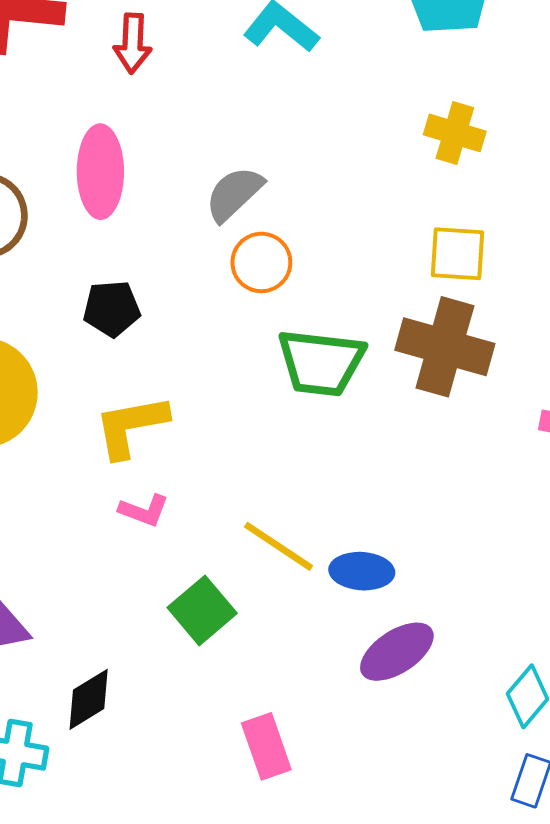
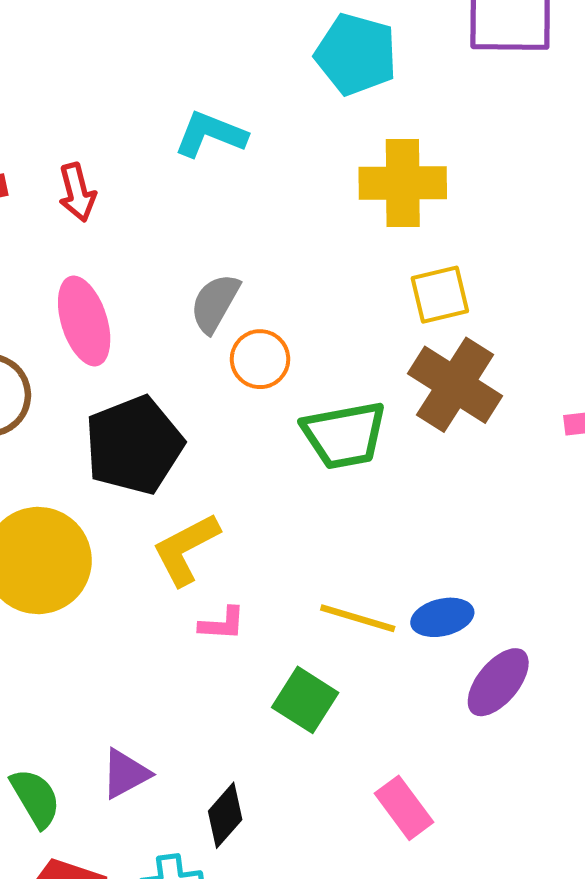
yellow cross: (455, 133) -> (403, 183), size x1.5
black pentagon: (112, 309) -> (134, 445), size x1.8
brown cross: (445, 347) -> (455, 385), turned 34

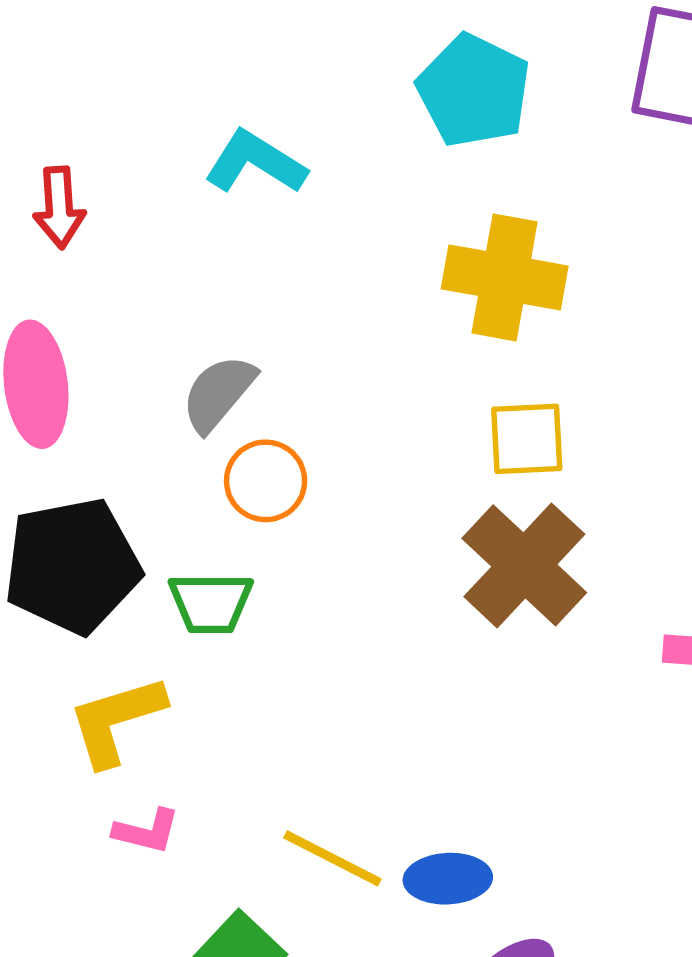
green trapezoid: (344, 435) -> (211, 603), moved, size x0.7

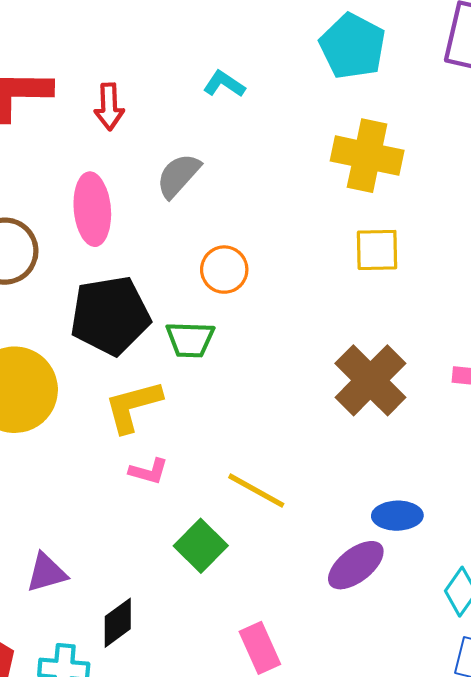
cyan L-shape: (255, 162) -> (224, 84), size x0.7
gray semicircle: (218, 393) -> (178, 176), moved
brown cross: (524, 565) -> (370, 380), moved
blue ellipse: (448, 879) -> (397, 516), moved

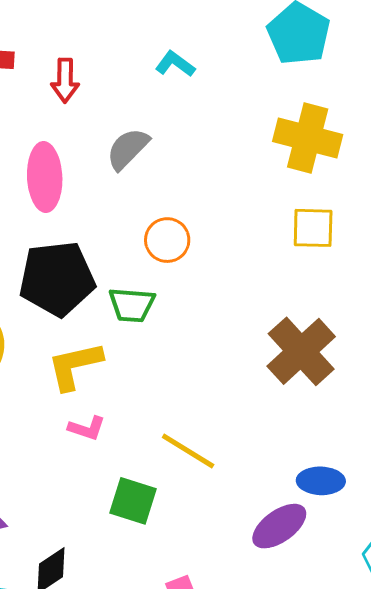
green square: (201, 546) -> (133, 501), turned -30

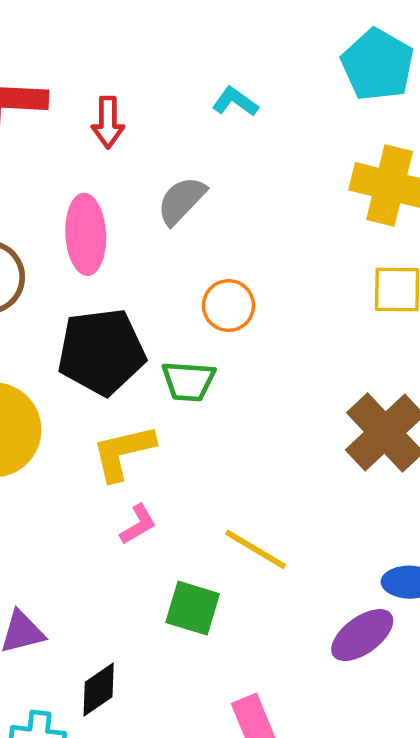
pink L-shape: (87, 428) -> (138, 524), turned -48

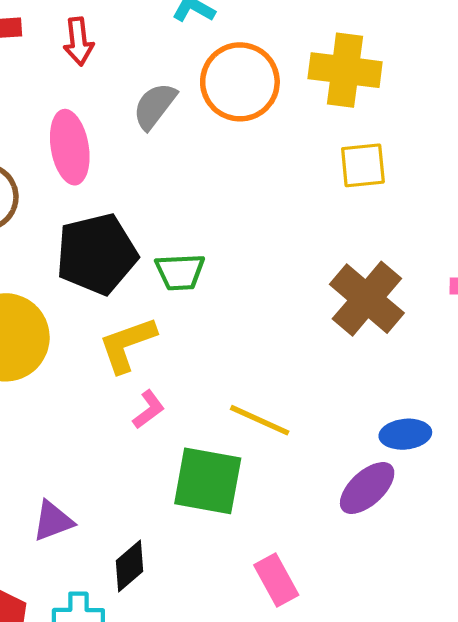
orange circle: (228, 306) -> (240, 82), moved, size x1.6
green square: (193, 608) -> (208, 481), size x1.4

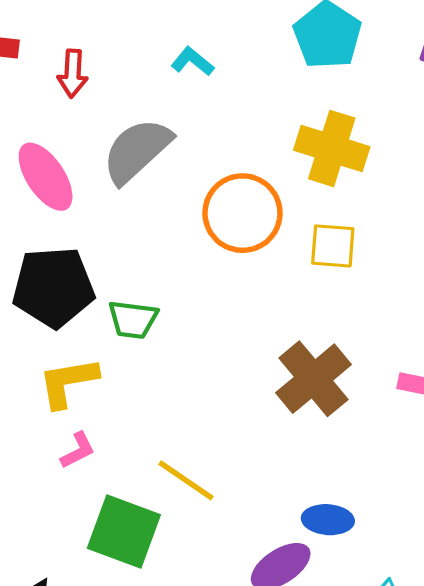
orange circle: (240, 82) -> (242, 213), moved
gray semicircle: (155, 106) -> (137, 151), size x1.5
pink ellipse: (70, 147) -> (46, 177), turned -34

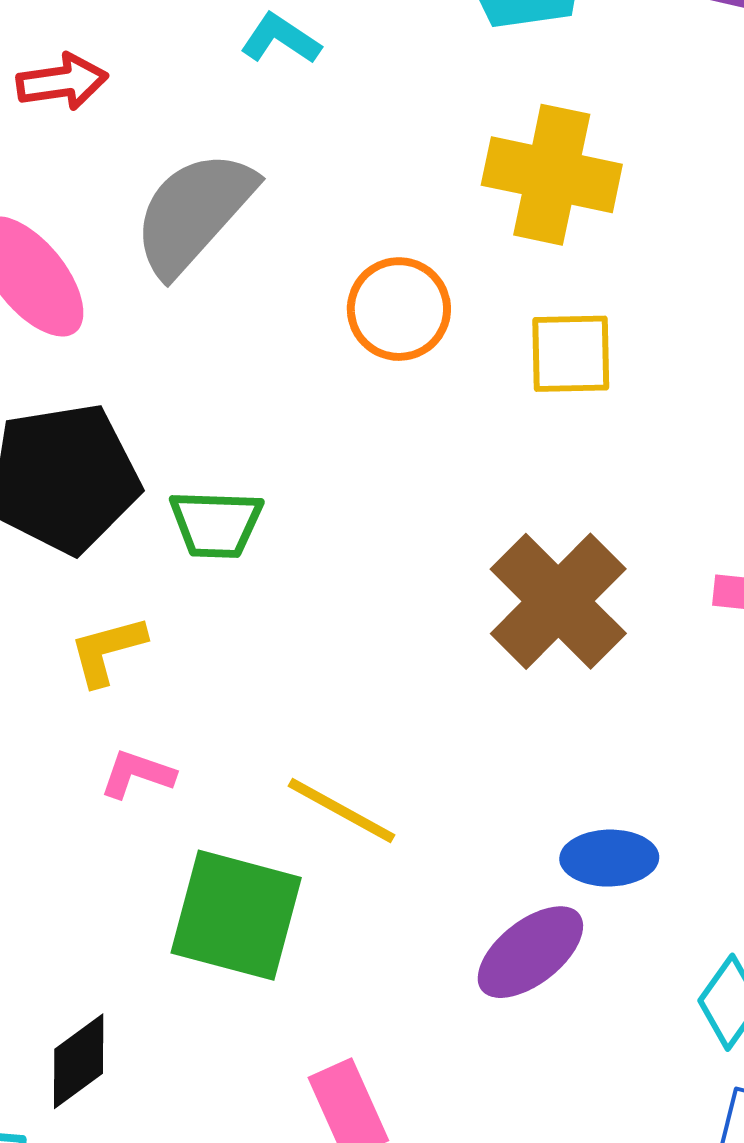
red arrow: (73, 73) -> (62, 82), turned -96
orange circle: (242, 213) -> (399, 309), size x0.7
yellow L-shape: (68, 382) -> (107, 650), size x0.7
pink L-shape: (78, 450) -> (137, 774), turned -129

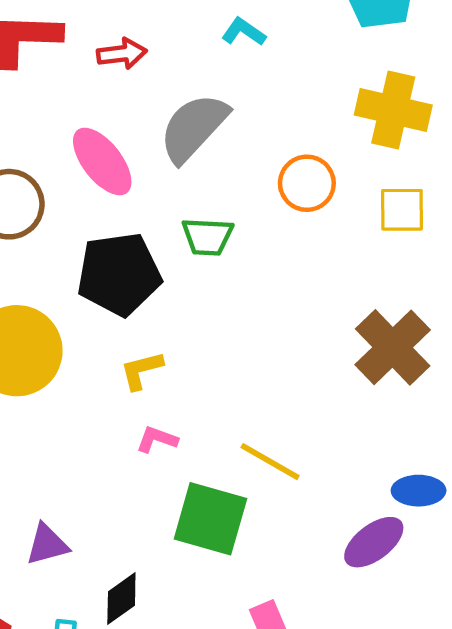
green trapezoid: (216, 524) -> (207, 237), moved

